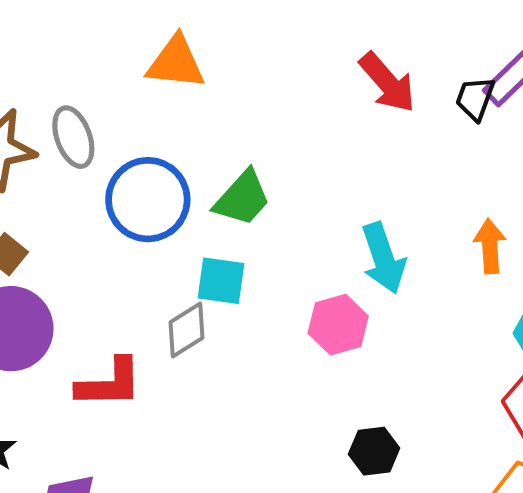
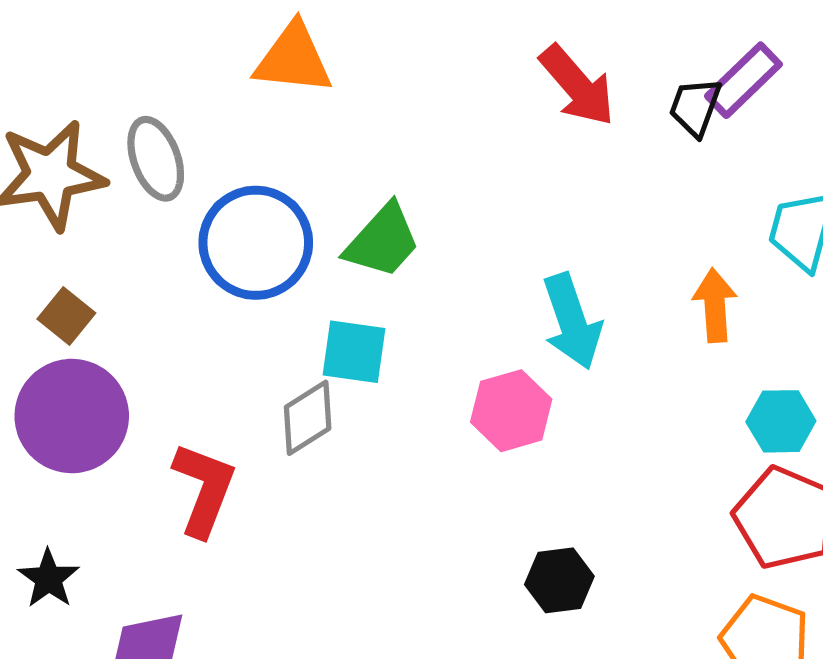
red L-shape: (109, 383) -> (204, 489), turned -68

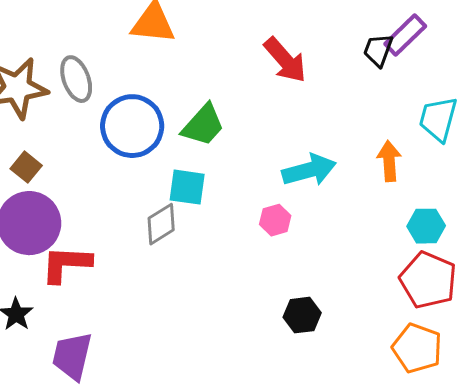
red arrow: (577, 86) -> (285, 60), moved
cyan arrow: (572, 321) -> (309, 170), turned -86
pink hexagon: (511, 411) -> (275, 220), size x0.7
red L-shape: (204, 489) -> (66, 264), moved, turned -108

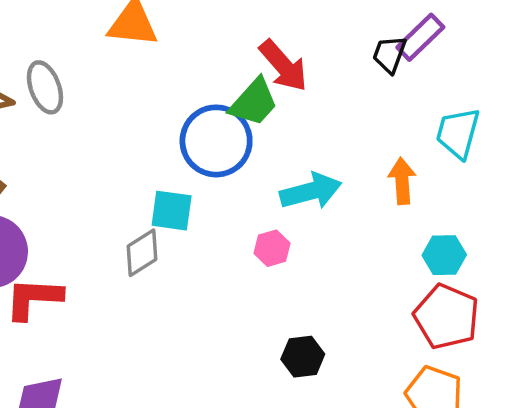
green trapezoid: (203, 125) -> (254, 102), moved
blue circle: (132, 126) -> (216, 141), moved

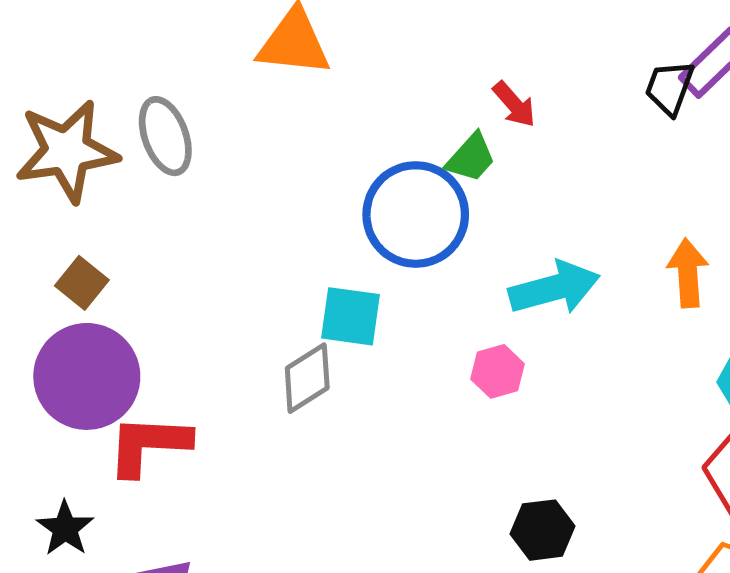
red arrow: (283, 66) -> (514, 104), size x0.6
green trapezoid: (254, 102) -> (471, 158), size x0.7

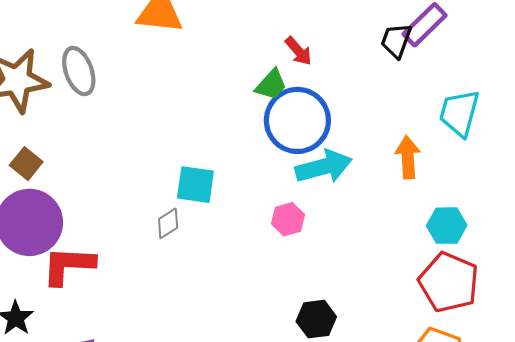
blue circle: (416, 215) -> (297, 120), moved
gray diamond: (307, 378) -> (168, 223), size x0.7

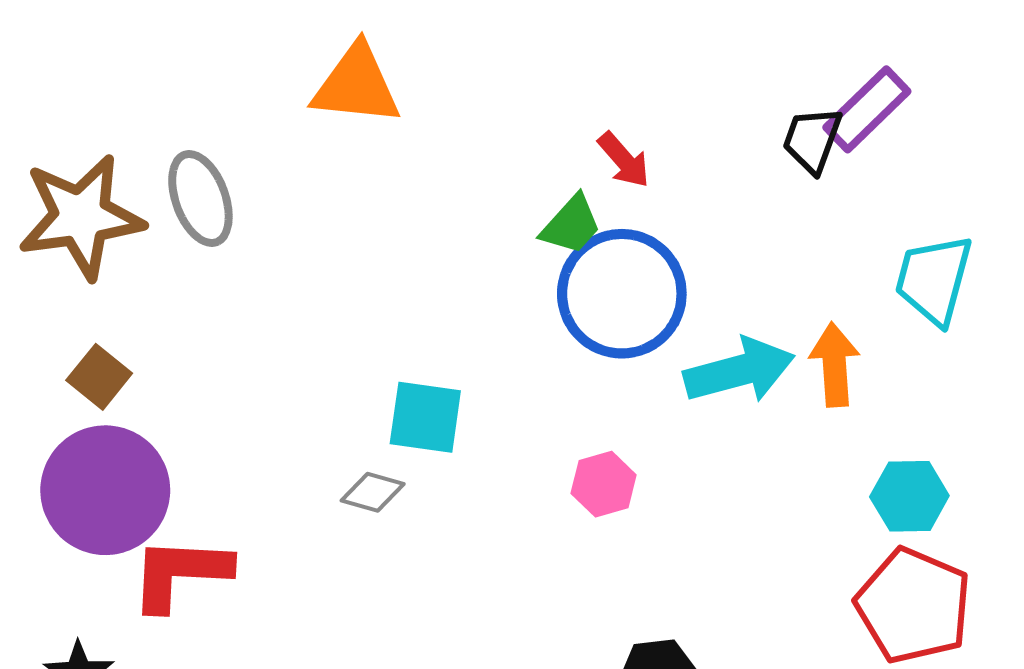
cyan arrow: (324, 167) -> (739, 371), moved
gray diamond: (168, 223) -> (373, 492), turned 48

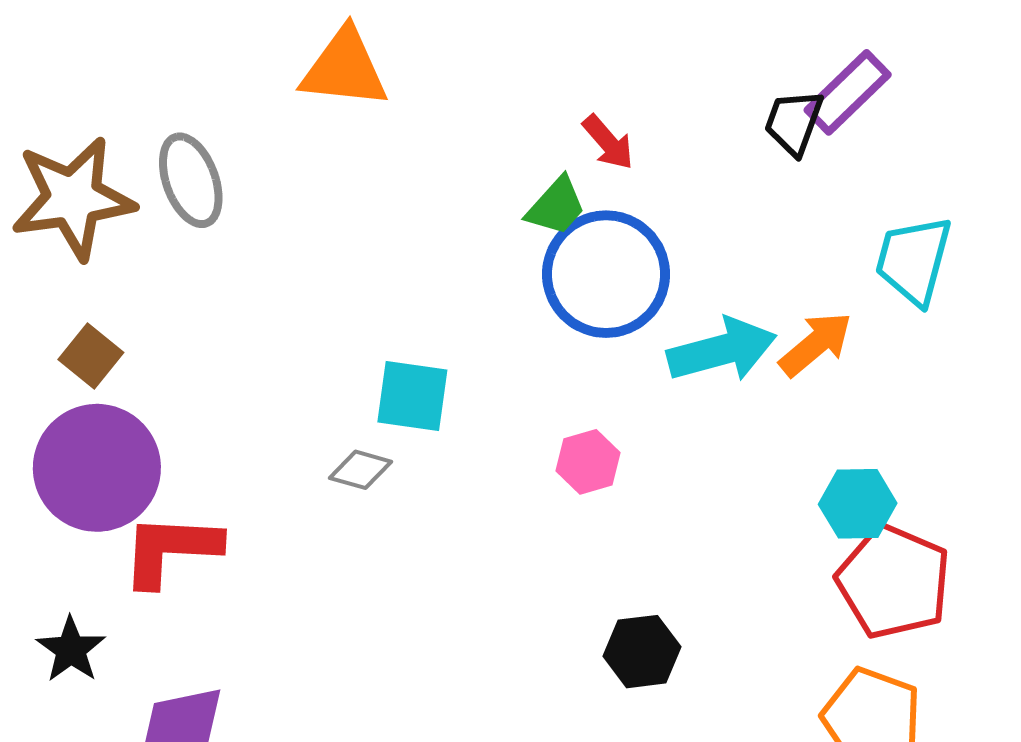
orange arrow: (835, 365) -> (816, 344), turned 54
cyan hexagon: (909, 496) -> (858, 504), moved

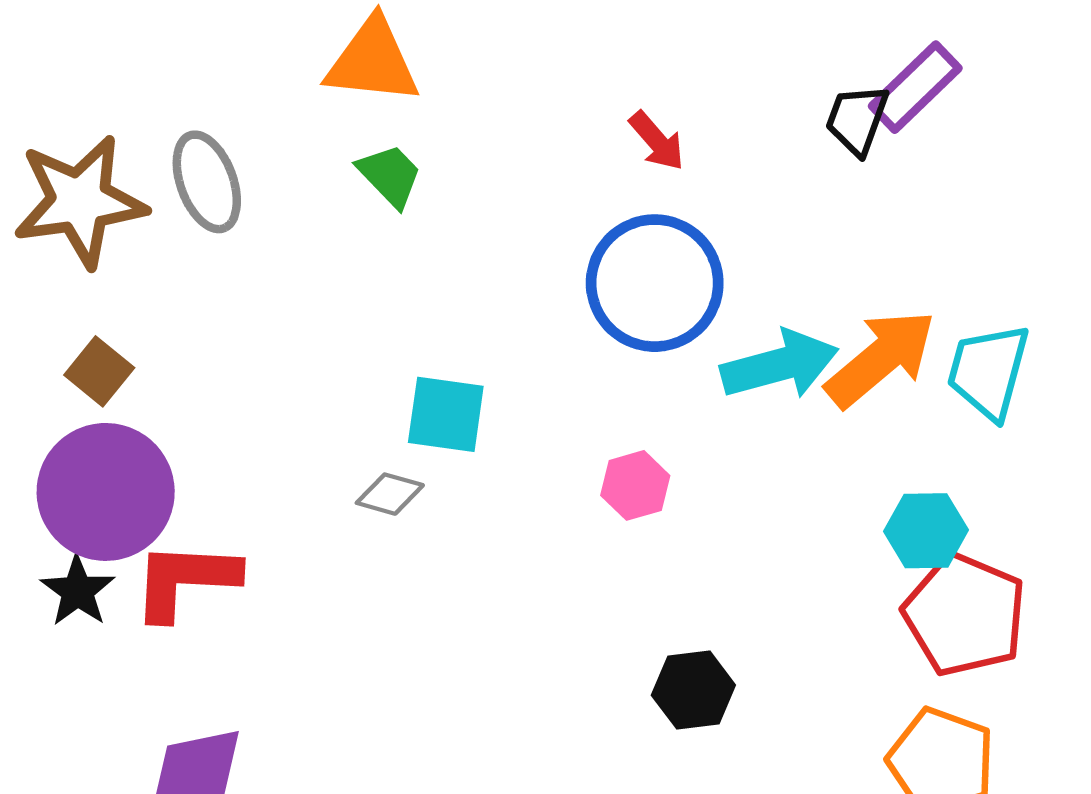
green trapezoid: (556, 206) -> (390, 175), moved, turned -86
cyan trapezoid: (914, 260) -> (988, 371), moved
orange arrow: (816, 344) -> (881, 358), size x1.4
black star: (71, 650) -> (78, 591), moved

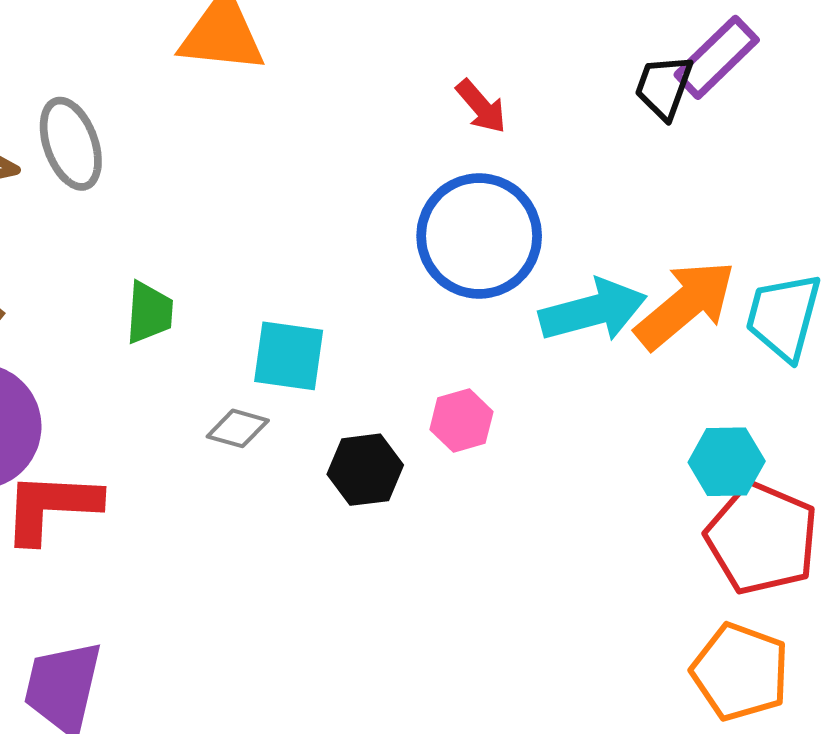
green trapezoid: (390, 175) -> (149, 313), moved, turned 48
black hexagon: (693, 690) -> (365, 470), moved

